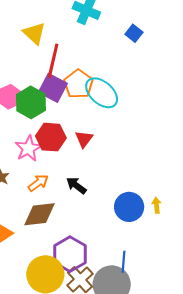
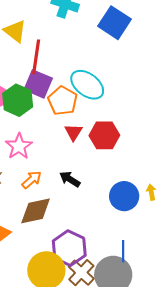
blue square: (134, 33) -> (114, 23), size x1.8
orange pentagon: (78, 84) -> (63, 101), moved
red hexagon: (51, 137) -> (104, 135), moved

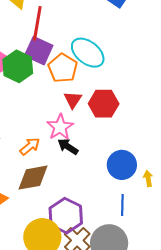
pink star: (19, 146) -> (60, 127), moved
yellow arrow: (151, 192) -> (148, 179), moved
blue line: (123, 251) -> (122, 205), moved

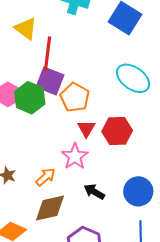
cyan ellipse: (88, 53) -> (133, 78), moved
black arrow: (68, 147) -> (94, 192), moved

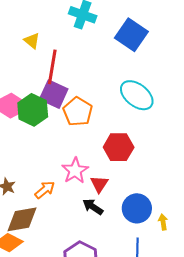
yellow triangle: (26, 29) -> (32, 41), size x0.7
red triangle: (86, 129) -> (99, 184), moved
brown diamond: (50, 208) -> (22, 219), moved

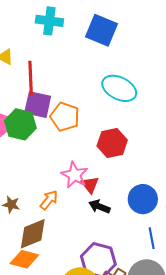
red triangle: (99, 184) -> (90, 185), moved

